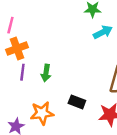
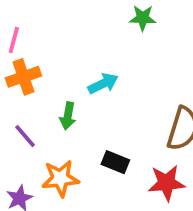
cyan arrow: (103, 32) -> (103, 84), moved
purple line: (22, 72) -> (25, 136), moved, turned -49

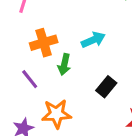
orange cross: (23, 77) -> (44, 43), moved
black rectangle: (115, 162) -> (106, 87), moved, turned -75

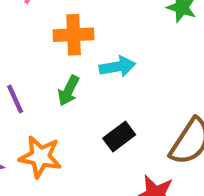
orange cross: (44, 43) -> (74, 35), moved

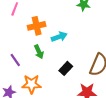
green arrow: (68, 91) -> (39, 52), turned -40

